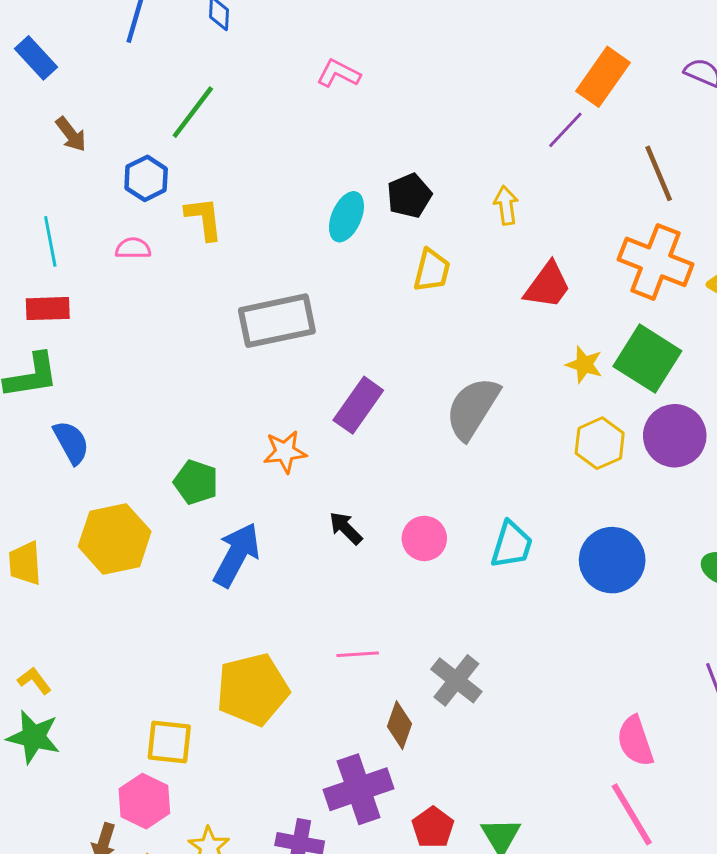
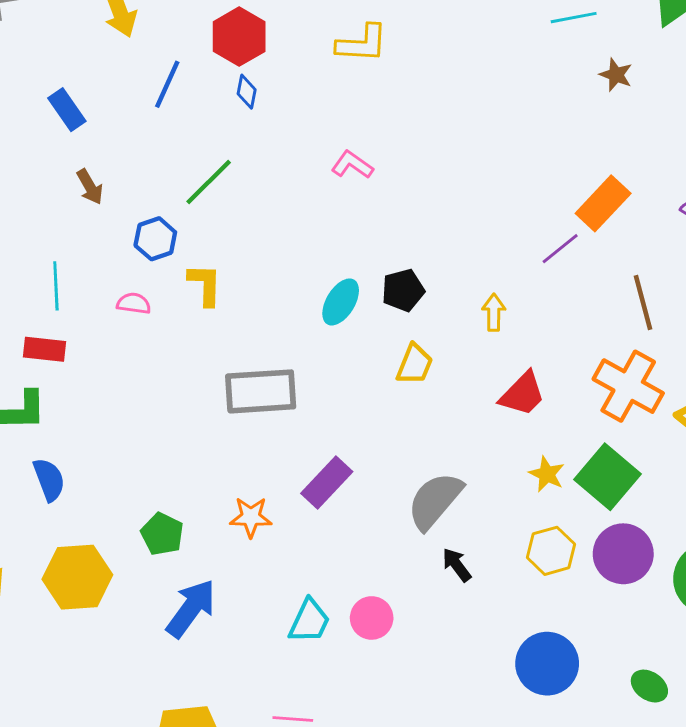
black arrow: (346, 528) -> (457, 565), moved
cyan trapezoid: (512, 545) -> (309, 621), moved

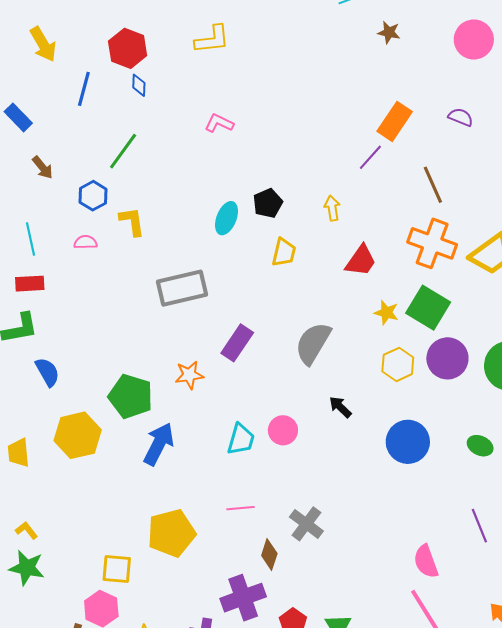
green pentagon: (162, 534) -> (131, 396), size x1.5
black arrow: (457, 565) -> (340, 407), moved

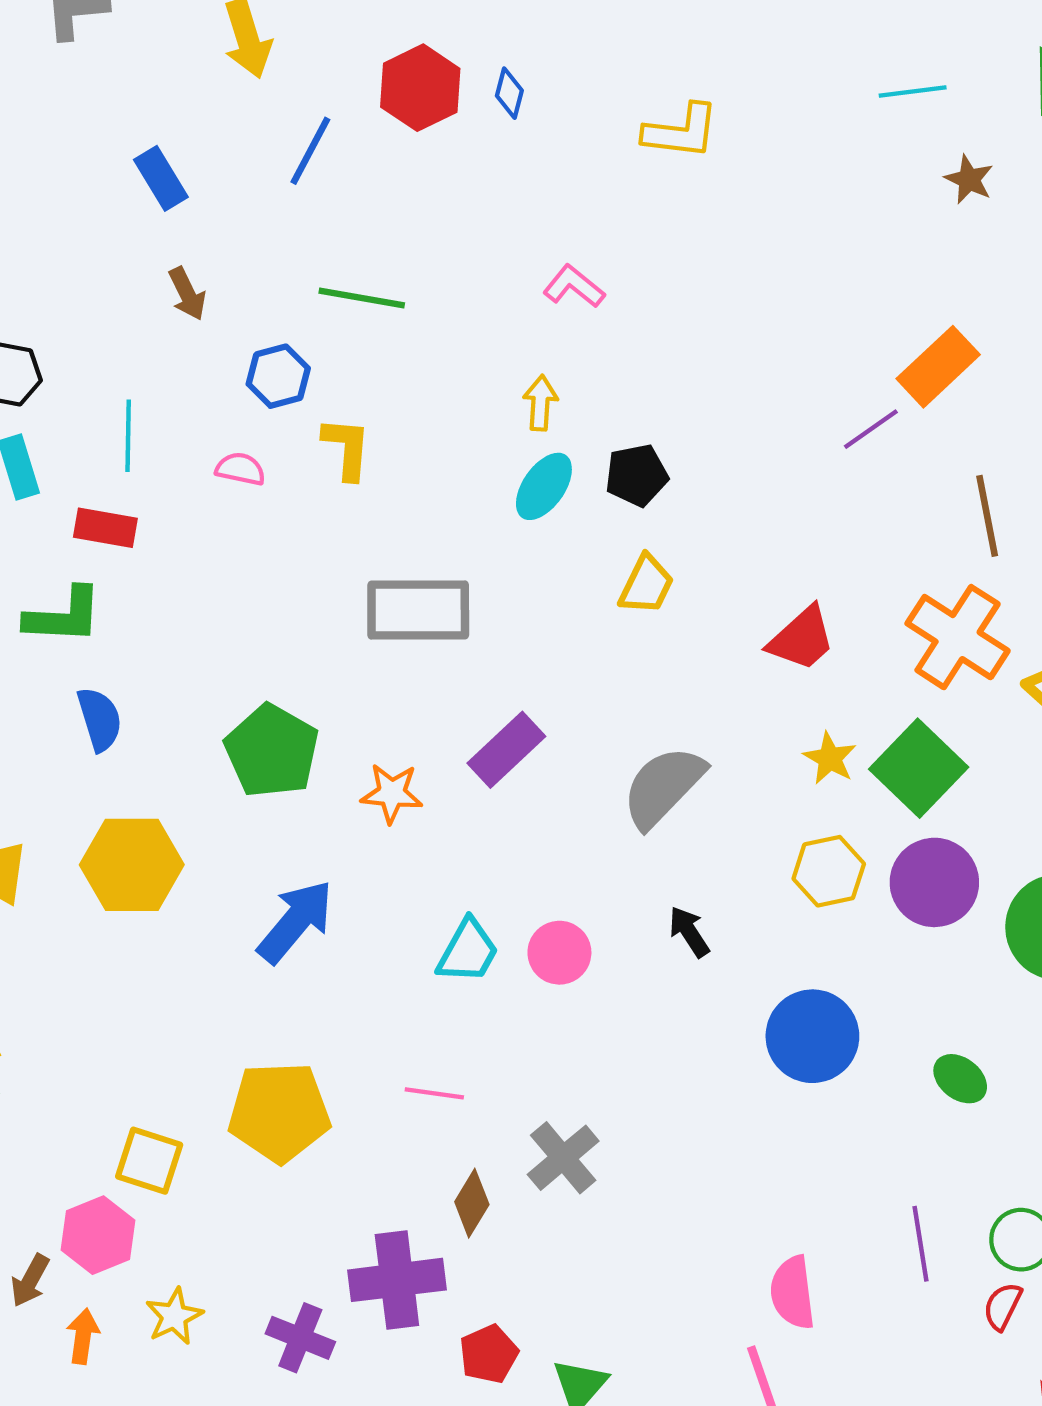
yellow L-shape: (212, 39) -> (681, 131), moved
blue diamond: (139, 85) -> (509, 93), moved
green line: (123, 151) -> (362, 298), turned 51
yellow arrow: (332, 208) -> (540, 403), moved
green pentagon: (131, 396) -> (272, 751), moved

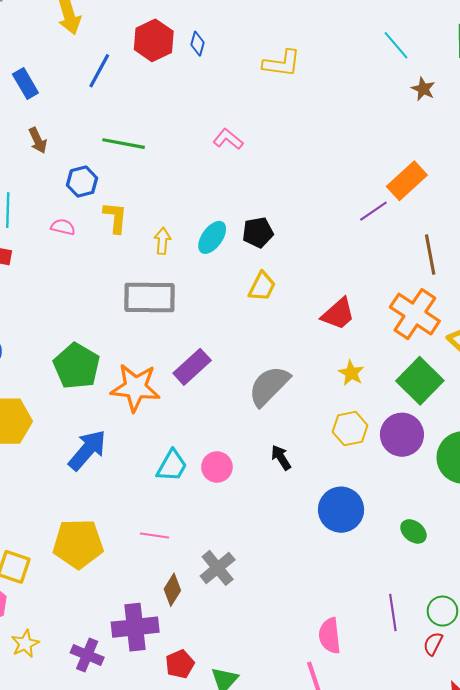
cyan line: (913, 91) -> (396, 45), turned 56
yellow arrow: (540, 403) -> (162, 241), moved
green square: (919, 768) -> (420, 381), moved
orange star: (392, 793) -> (135, 388), size x1.6

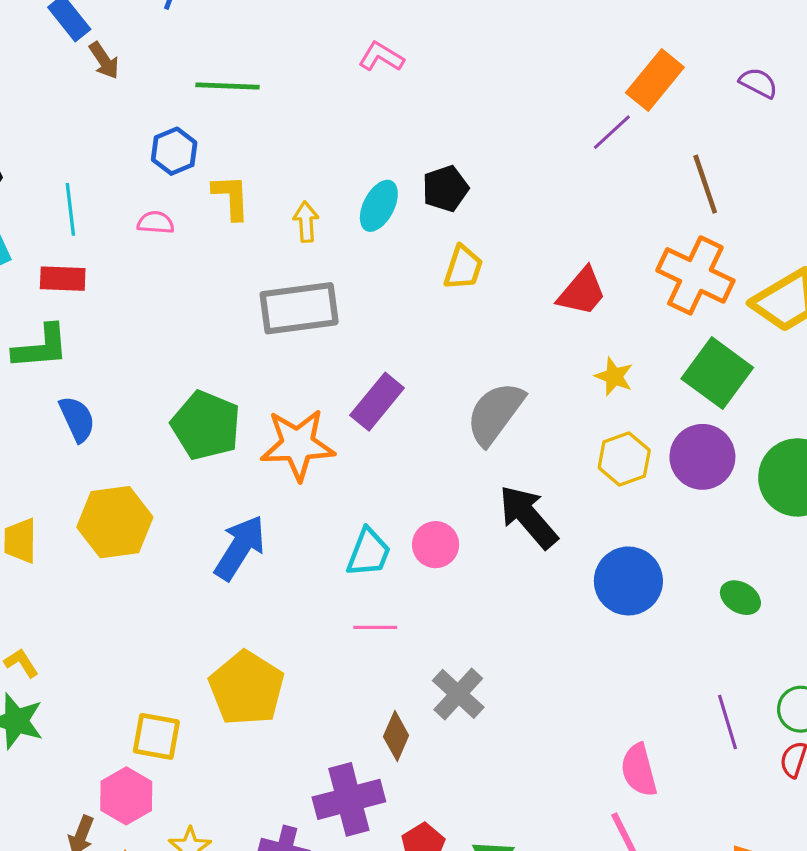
brown arrow: (38, 140) -> (104, 61), moved
black arrow: (281, 458) -> (528, 517), size x1.8
pink line: (155, 535) -> (375, 627), moved
yellow pentagon: (78, 544) -> (246, 688), turned -30

